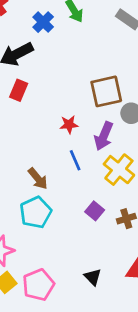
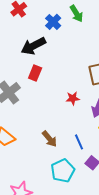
blue line: (75, 160) -> (79, 142), moved
cyan pentagon: (36, 212) -> (63, 171), moved

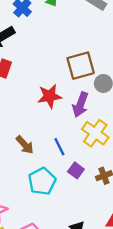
red star: (73, 98) -> (50, 96), size x1.5

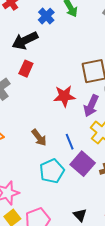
purple square: (76, 170) -> (83, 164), size x1.6

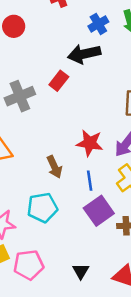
black arrow: (25, 40) -> (84, 54), moved
red star: (64, 96) -> (90, 143), moved
cyan pentagon: (52, 171) -> (42, 208), moved

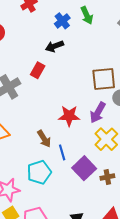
black arrow: (84, 54) -> (55, 46), size x0.7
blue line: (90, 181) -> (62, 152), moved

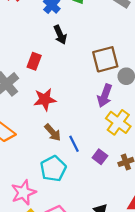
black arrow: (55, 46) -> (60, 35), moved, turned -84
red star: (69, 116) -> (45, 99), moved
purple square: (84, 168) -> (100, 157), size x0.6

